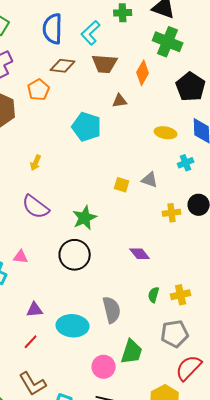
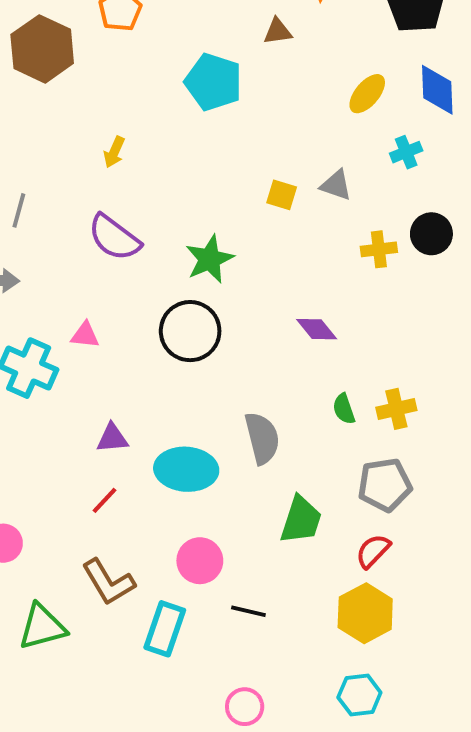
yellow ellipse: (166, 133) -> (367, 94), turned -60
green semicircle: (154, 295) -> (344, 409), turned -35
pink circle: (104, 367) -> (200, 561), moved
red semicircle: (189, 368) -> (373, 551), moved, size x0.7

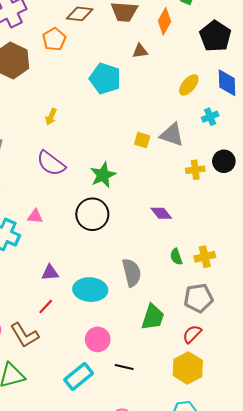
gray triangle: (336, 185) -> (172, 135), size x1.4
brown L-shape: (108, 582) -> (24, 335), moved
cyan rectangle: (165, 629) -> (79, 377), turned 32

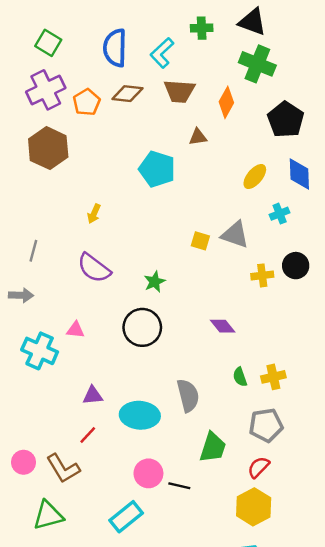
orange pentagon: (54, 39) -> (87, 102), moved
green star: (103, 175) -> (155, 282), size x0.7
black line: (124, 367) -> (179, 486), moved

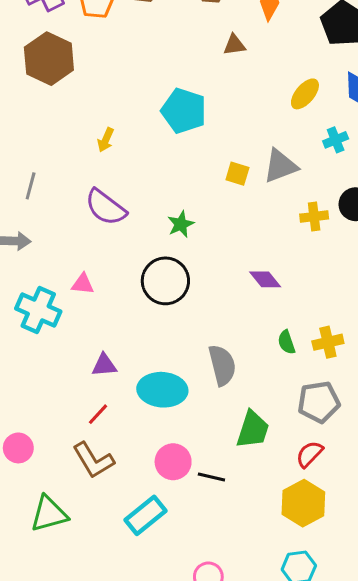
cyan pentagon: (157, 169) -> (184, 111), moved
gray triangle: (235, 235) -> (280, 166), turned -40
brown L-shape: (63, 468) -> (93, 460), moved

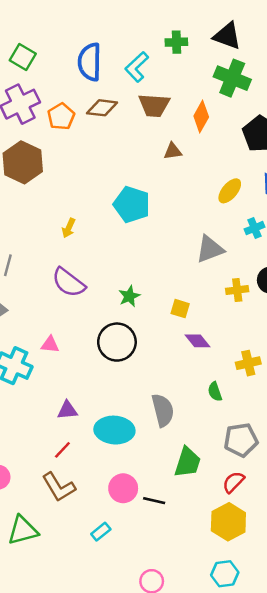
yellow square: (237, 174) -> (180, 309), moved
yellow cross: (328, 342) -> (248, 363), moved
cyan rectangle: (146, 515) -> (101, 532), size x0.6

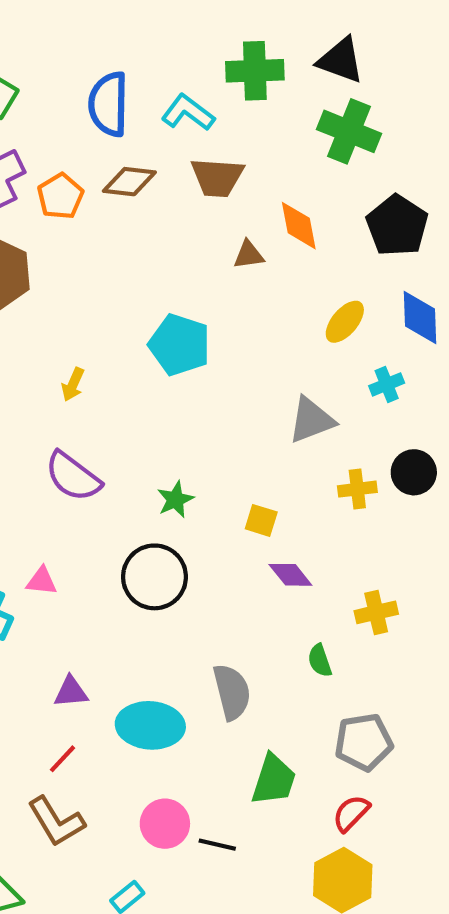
green cross: (176, 42) -> (255, 71), size x1.5
cyan L-shape: (137, 67) -> (188, 113), turned 80
orange diamond: (201, 116) -> (299, 226), moved, turned -40

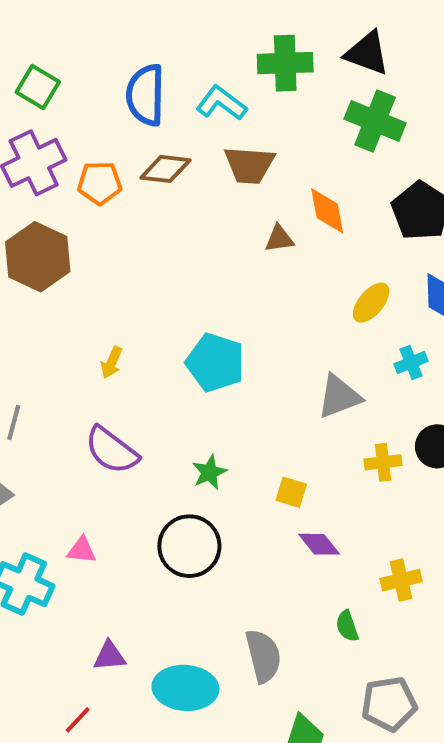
orange pentagon: (60, 196) -> (100, 183), turned 30
cyan pentagon: (180, 345) -> (215, 363), moved
red line: (62, 759) -> (78, 720), moved

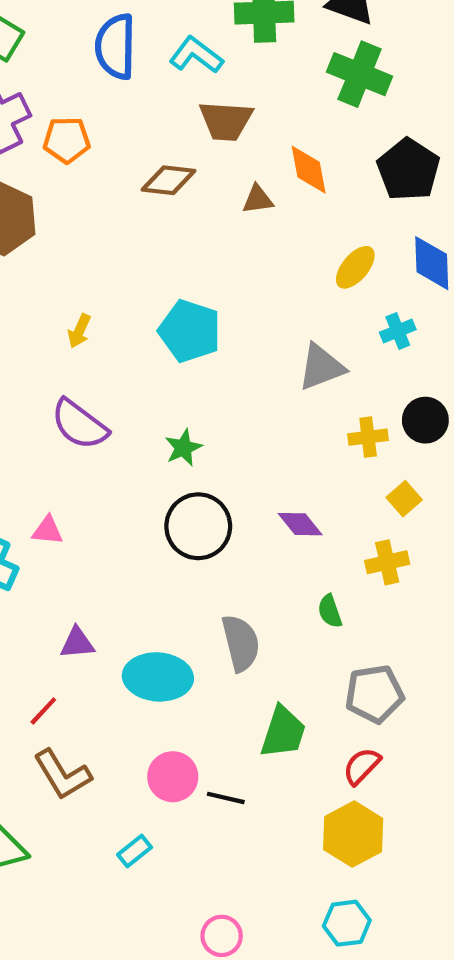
brown diamond: (165, 169) -> (169, 180), moved
yellow square: (291, 492) -> (404, 499), moved, turned 32
black circle: (189, 546) -> (198, 526), moved

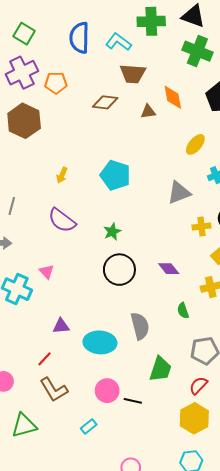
pink triangle: (48, 530) -> (47, 272), turned 42

